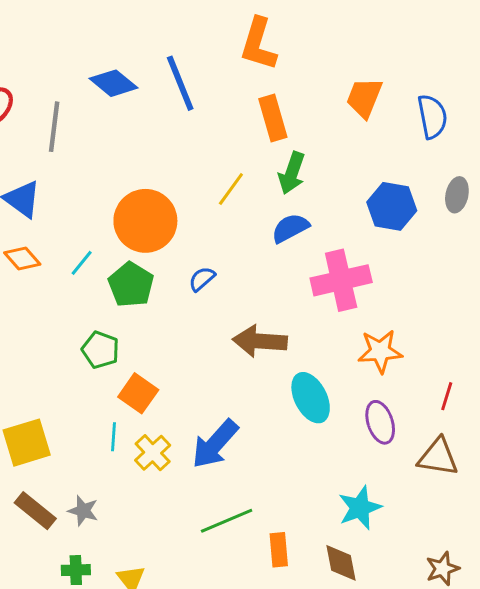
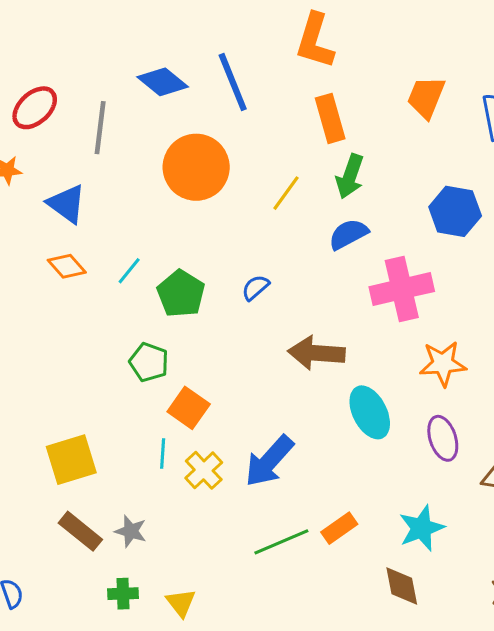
orange circle: (145, 221) -> (196, 167), moved
orange rectangle: (279, 550) -> (339, 528), moved, turned 60

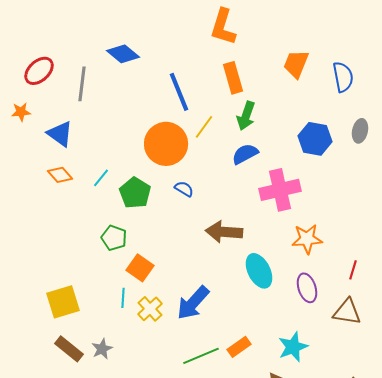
blue line: (233, 82) -> (179, 92), moved
orange circle: (196, 167) -> (166, 144), moved
blue semicircle: (256, 288) -> (184, 189), turned 72
gray star: (131, 531) -> (102, 349), turned 30

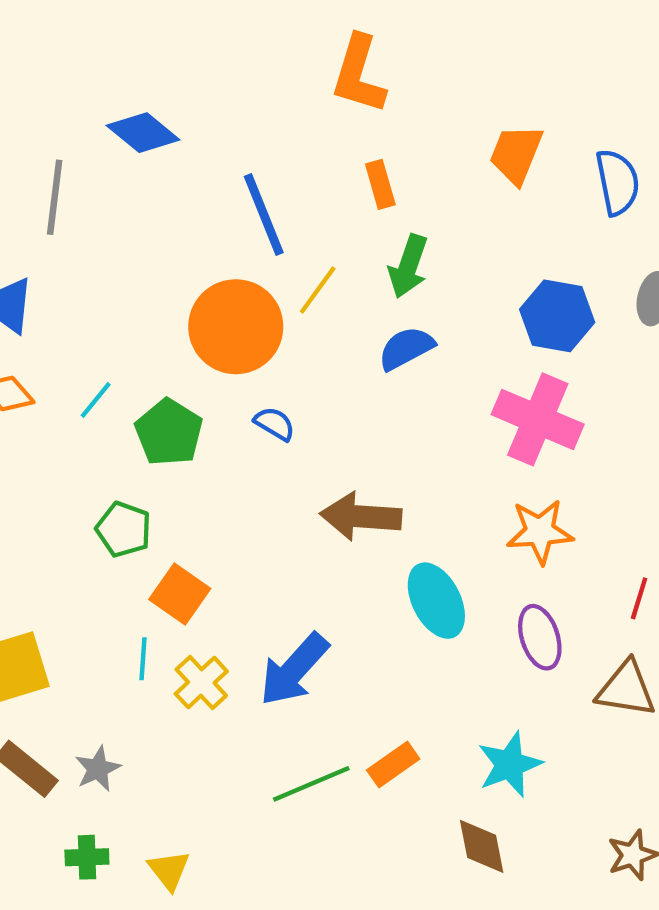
orange rectangle: (233, 78) -> (380, 184), size x0.7
pink cross: (280, 190) -> (538, 419), moved, turned 36

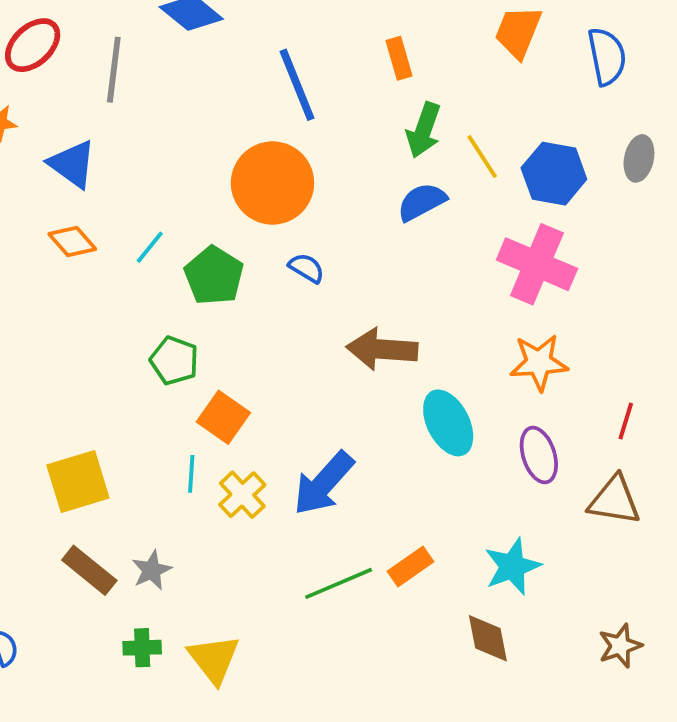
yellow line: (318, 290) -> (482, 157), moved, turned -69
yellow triangle: (169, 870) -> (214, 659), size x1.4

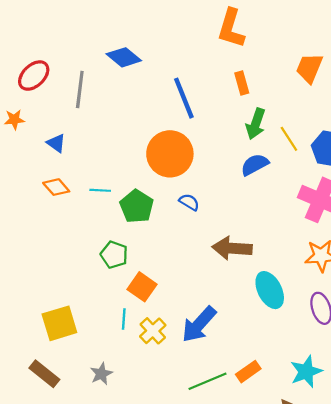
blue triangle: (72, 164) -> (56, 143), size x0.7
cyan line: (150, 247) -> (100, 190), turned 54
brown rectangle: (89, 570) -> (44, 374), moved

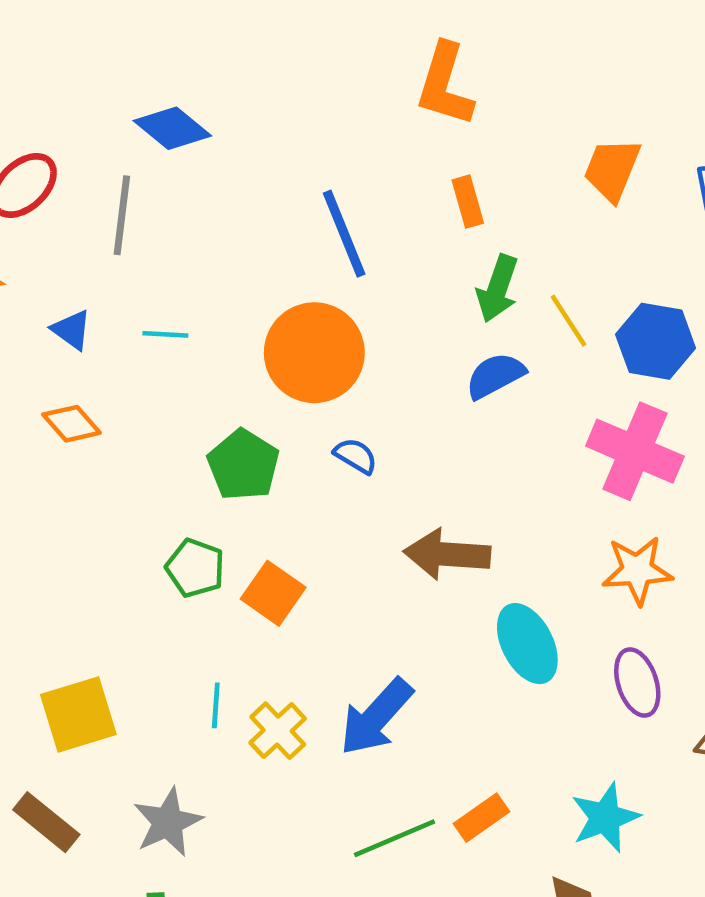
blue diamond: (124, 57) -> (172, 128), moved
cyan line: (100, 190) -> (165, 334), moved
orange square: (142, 287) -> (273, 593), moved
gray star: (101, 374) -> (168, 822), size x1.4

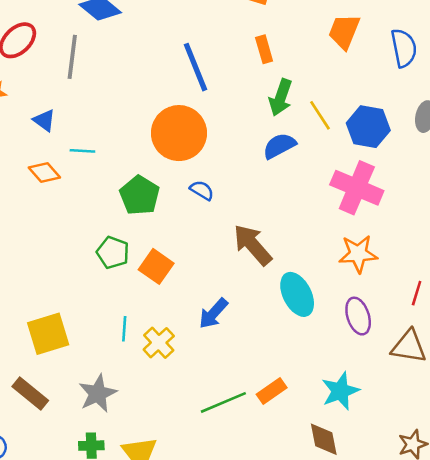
cyan line: (165, 334) -> (82, 151), moved
brown arrow: (447, 554) -> (253, 245), turned 45
blue arrow: (376, 717) -> (213, 313), moved, size x0.7

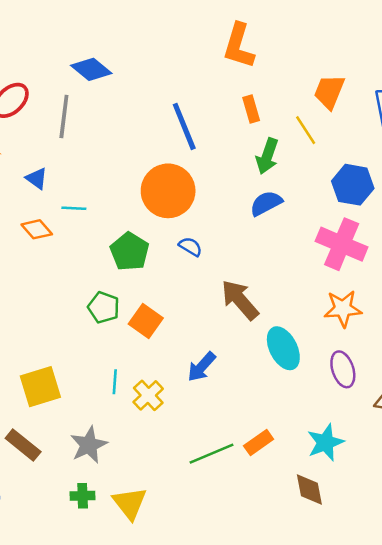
yellow line: (320, 115) -> (306, 130), moved

